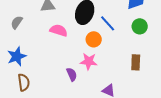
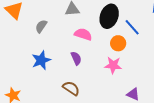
purple semicircle: (72, 74) -> (76, 58), moved
brown semicircle: (24, 82) -> (71, 88), moved, turned -48

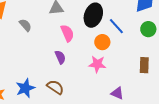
gray semicircle: (41, 26) -> (25, 25), turned 104
pink semicircle: (83, 34) -> (67, 33), turned 48
blue star: (41, 60) -> (25, 88), moved

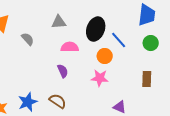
pink semicircle: (67, 33) -> (70, 47), turned -66

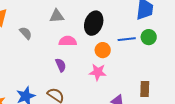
blue line: (119, 40) -> (127, 39), moved, turned -54
brown rectangle: (147, 79) -> (145, 89), moved

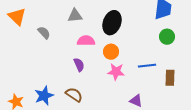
blue line: (127, 39) -> (147, 66), moved
orange circle: (103, 50) -> (111, 52), moved
brown rectangle: (145, 89) -> (170, 78), moved

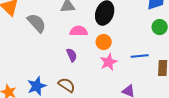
gray semicircle: (44, 33) -> (37, 23), size x1.5
pink star: (116, 72) -> (109, 62), turned -30

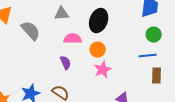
blue line: (140, 56) -> (148, 56), moved

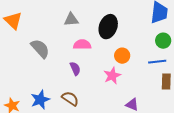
gray semicircle: (31, 31) -> (40, 49), moved
orange circle: (98, 50) -> (122, 56), moved

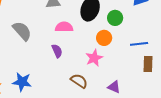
green circle: (163, 41) -> (115, 18), moved
brown semicircle: (70, 99) -> (79, 81), moved
blue star: (40, 100) -> (22, 82), turned 30

